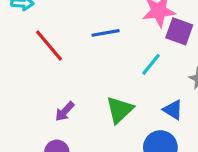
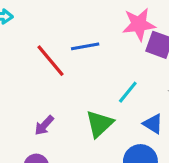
red line: (49, 46) -> (50, 61), moved
cyan line: (151, 64) -> (128, 92), moved

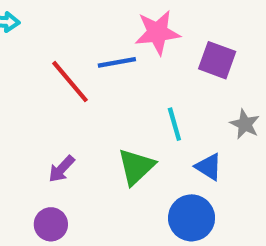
pink star: (139, 24) -> (157, 33), moved
cyan line: (128, 92) -> (174, 124), turned -55

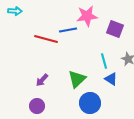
red line: (70, 82) -> (46, 39), turned -35
cyan line: (174, 124) -> (104, 61), moved
blue circle: (192, 218) -> (90, 103), moved

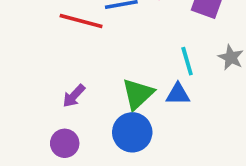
blue triangle: (111, 79) -> (178, 94), moved, turned -32
blue circle: (90, 103) -> (132, 132), moved

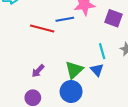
blue triangle: (178, 94) -> (97, 70), turned 48

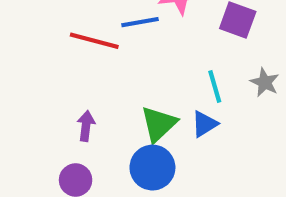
blue triangle: (97, 70) -> (204, 124), turned 40
purple arrow: (38, 71) -> (86, 126), turned 144

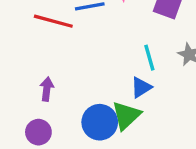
green triangle: (159, 124) -> (126, 116), moved

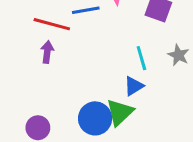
purple arrow: (47, 89) -> (47, 52), moved

